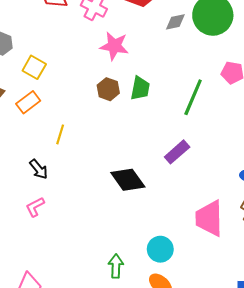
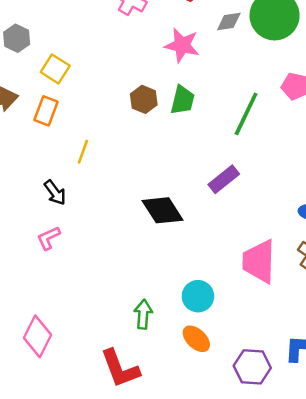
pink star: (114, 46) -> (182, 45), moved
orange rectangle: (28, 102) -> (46, 111), turned -35

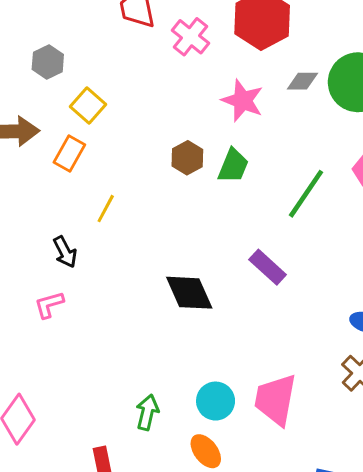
purple rectangle: (224, 179) -> (268, 267), turned 72
pink trapezoid: (259, 261) -> (276, 400), moved

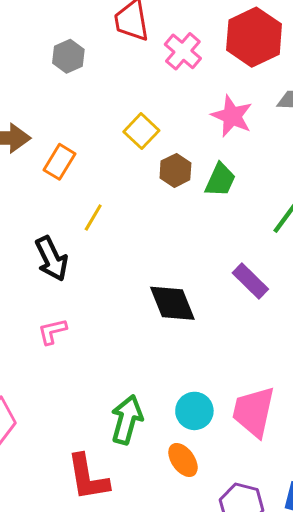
gray hexagon: (48, 62) -> (68, 56), moved
yellow square: (88, 105) -> (141, 131), moved
black arrow: (65, 252) -> (52, 259), size x1.4
pink L-shape: (49, 305) -> (52, 331), moved
green arrow: (147, 412) -> (127, 420), size x1.4

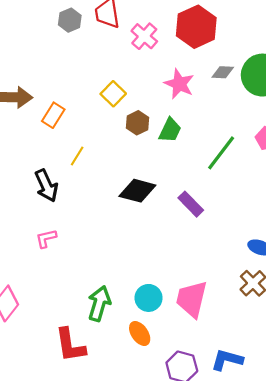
gray hexagon: (68, 56) -> (70, 20), moved
black diamond: (172, 303) -> (137, 191), moved, turned -54

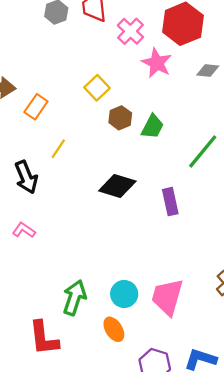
pink star: (179, 84) -> (157, 63), moved
purple rectangle: (191, 204) -> (170, 202), turned 30
pink L-shape: (46, 238) -> (24, 230), turned 45

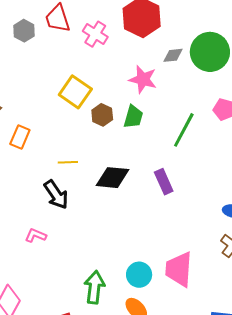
pink star: (157, 63) -> (143, 79), moved
yellow square: (97, 88) -> (75, 92), size x1.4
orange rectangle: (36, 107) -> (20, 137), moved
yellow line: (58, 149) -> (68, 162), moved, turned 66
black arrow: (26, 177) -> (56, 195), moved

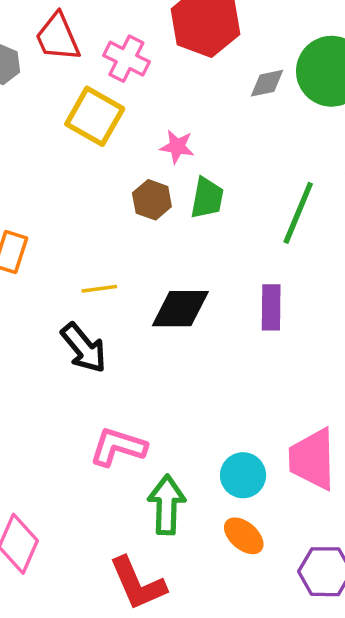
pink star: (143, 79) -> (177, 147), moved, size x0.7
yellow square: (75, 92) -> (95, 116), moved
purple rectangle: (164, 182) -> (271, 307), turned 30
pink L-shape: (36, 235) -> (118, 447), moved, size x1.5

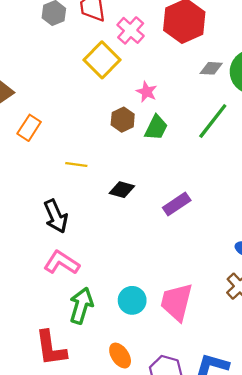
green line: (298, 213) -> (213, 121), moved
purple rectangle: (271, 307) -> (177, 204), turned 40
black diamond: (180, 309) -> (122, 190), size x0.7
black arrow: (84, 348) -> (56, 216), moved
orange ellipse: (244, 536) -> (120, 356), moved

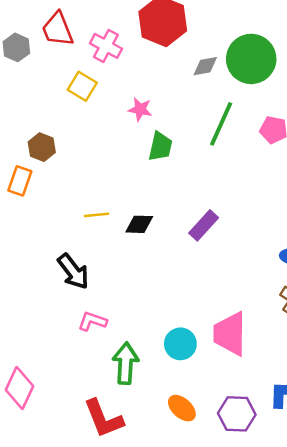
yellow square: (102, 60) -> (82, 86), size x0.7
brown hexagon: (123, 120) -> (42, 147), moved
yellow line: (76, 164) -> (97, 215), moved
pink L-shape: (62, 263) -> (92, 321), size x0.7

